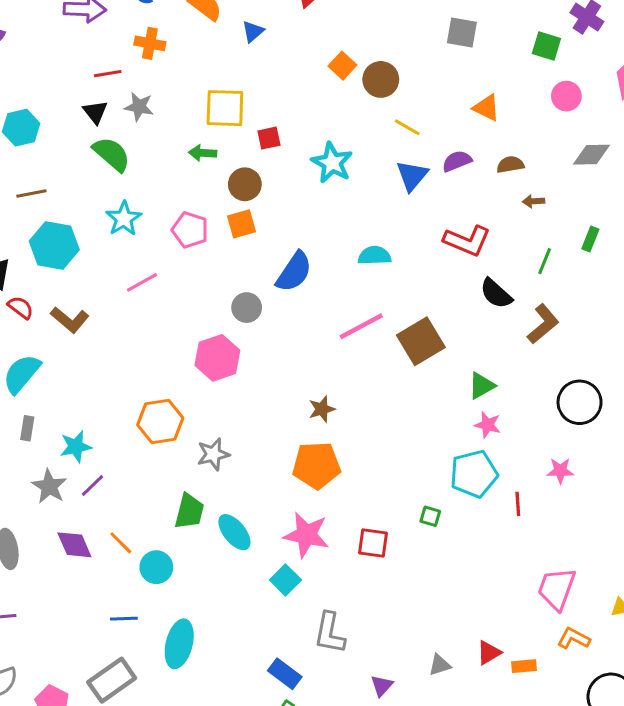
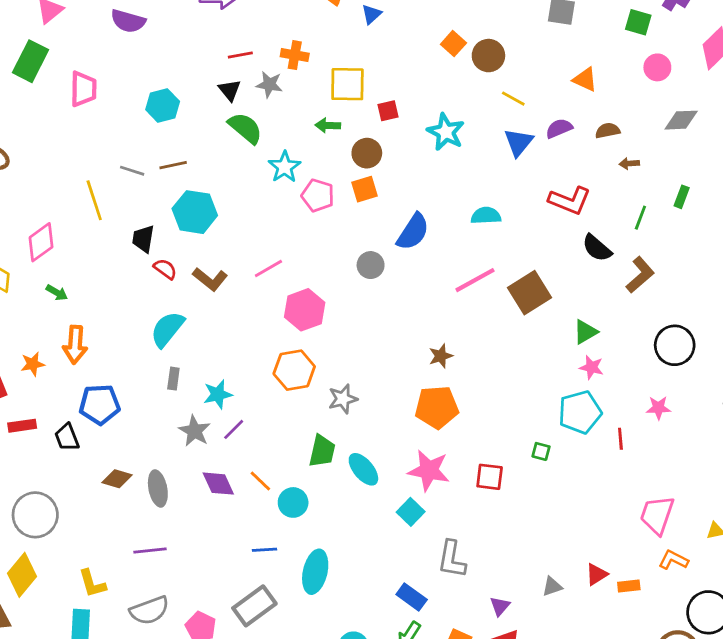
orange cross: (150, 43) -> (295, 55), moved
cyan star: (124, 219) -> (285, 167), moved
pink line: (142, 282) -> (268, 268), moved
pink hexagon: (217, 358) -> (305, 310), moved

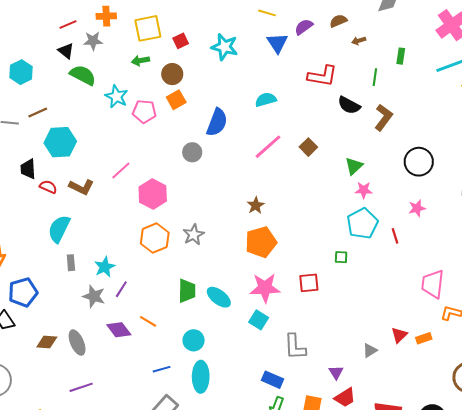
brown square: (529, 293) -> (308, 147), size x0.6
gray star: (343, 399) -> (194, 235), moved
cyan circle: (293, 502) -> (194, 340), moved

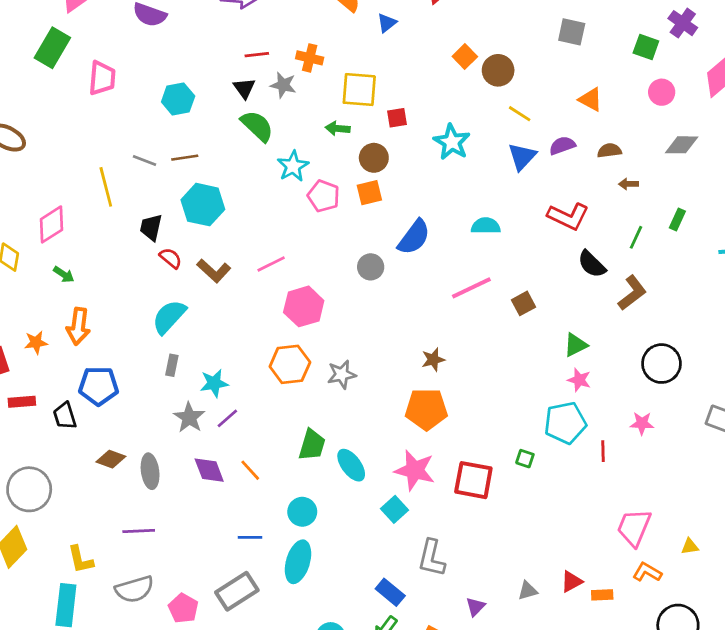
red square: (309, 283) -> (473, 480), size x1.4

